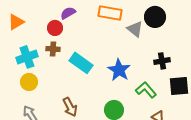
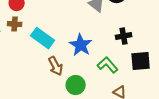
brown arrow: (70, 107) -> (56, 66), moved

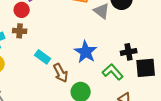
black cross: (124, 36) -> (129, 52), moved
cyan rectangle: (43, 38) -> (43, 57), moved, size x0.7

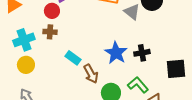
black cross: (129, 52) -> (142, 53), moved
green L-shape: (113, 72) -> (138, 85), moved

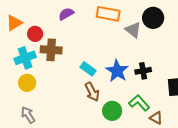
red circle: (52, 11) -> (35, 34), moved
brown cross: (50, 32) -> (51, 50), size x1.5
cyan rectangle: (73, 58) -> (88, 69), moved

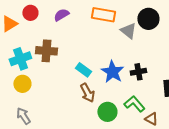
red circle: (35, 34) -> (30, 13), moved

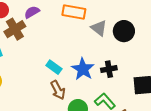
black circle: (148, 19) -> (124, 31), moved
brown cross: (46, 51) -> (15, 29), moved, turned -35

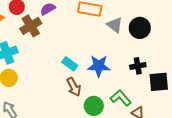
blue star: (83, 69) -> (99, 66), turned -30
black cross: (109, 69) -> (138, 66), moved

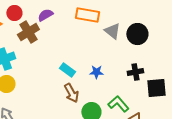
blue star: (99, 66) -> (96, 72), size x0.6

